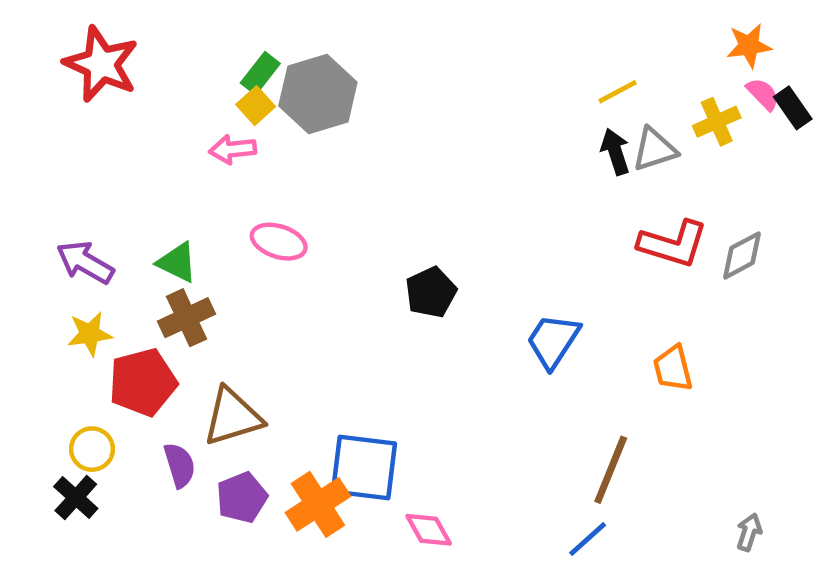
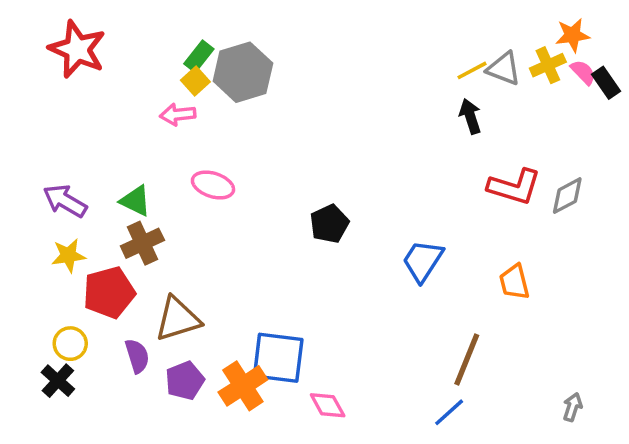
yellow cross: (717, 122) -> (548, 65), moved
gray triangle: (654, 149) -> (504, 69), moved, turned 39

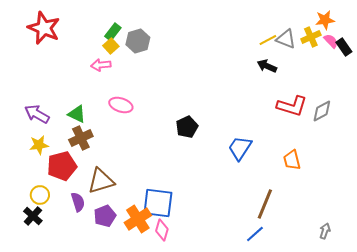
gray hexagon: (243, 72) -> (138, 41), size x0.7
black arrow: (470, 116) -> (267, 66), turned -48
pink diamond: (328, 405) -> (162, 230), moved, turned 45

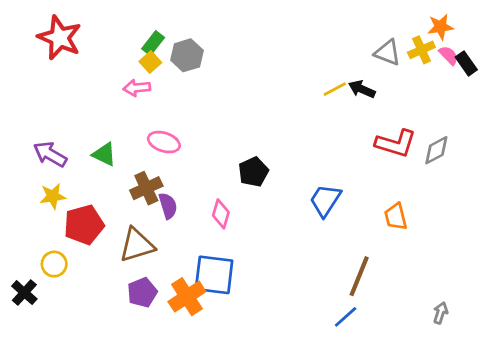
yellow line: (268, 40) -> (335, 89), moved
brown cross: (81, 138) -> (146, 188), moved
purple semicircle: (78, 202) -> (168, 206), moved
black cross: (33, 216) -> (24, 293), moved
pink diamond: (162, 230) -> (221, 214), moved

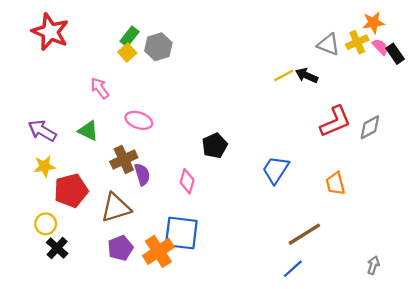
pink arrow: (137, 88) -> (100, 88), moved, turned 60
red L-shape: (396, 143) -> (335, 122), turned -40
brown line: (359, 276) -> (304, 234), turned 36
black cross: (24, 293) -> (57, 248), moved

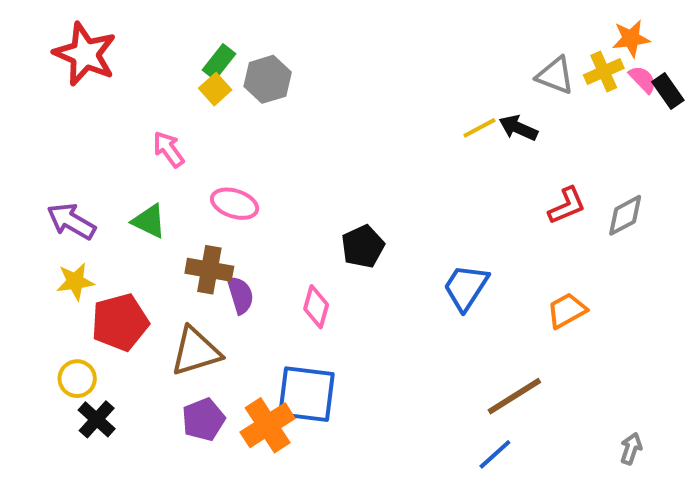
red L-shape: (335, 122) -> (567, 206), size x0.7
brown cross: (124, 159) -> (209, 270), turned 35
orange trapezoid: (335, 184) -> (567, 311), turned 75

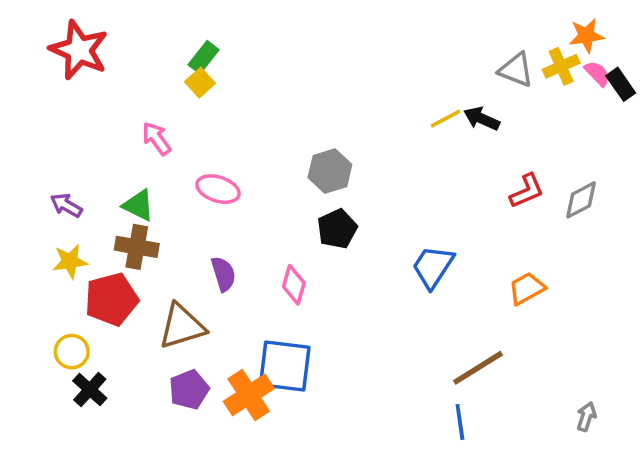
gray hexagon: (268, 79) -> (330, 171), moved
purple arrow: (71, 221) -> (66, 205), size x0.7
brown cross: (209, 270) -> (137, 247), moved
blue line: (495, 454) -> (460, 422), turned -56

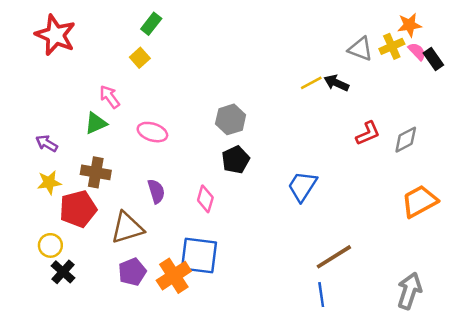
green rectangle: (204, 57) -> (151, 24), moved
green triangle: (139, 205) -> (96, 123), moved, turned -50
orange trapezoid: (527, 288) -> (420, 201), moved, size x1.4
gray arrow: (586, 417) -> (409, 291), size x1.8

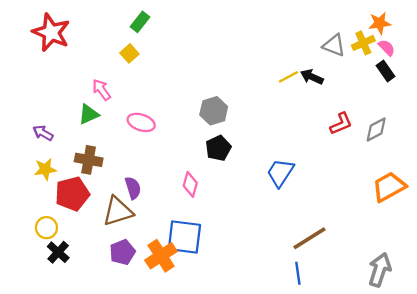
black rectangle: (433, 59) -> (385, 71), moved
purple semicircle: (156, 191) -> (133, 188), moved

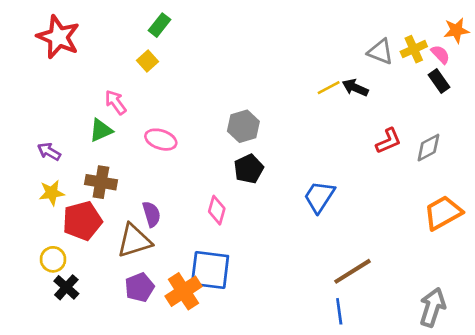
orange star: (380, 23) -> (456, 30), moved

